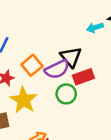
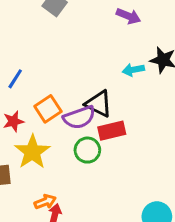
black triangle: (71, 57) -> (99, 104), turned -30

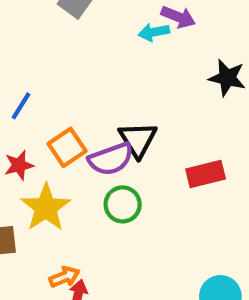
cyan arrow: (133, 70) -> (154, 32), moved
black triangle: (99, 104) -> (138, 140), turned 32
red rectangle: (112, 131) -> (206, 174), moved

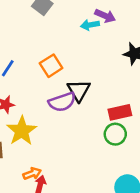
orange square: (67, 147) -> (51, 66), moved
green circle: (123, 204) -> (115, 134), moved

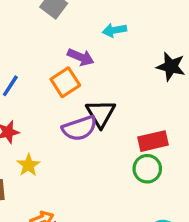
purple arrow: (105, 16) -> (81, 57), moved
yellow star: (22, 131) -> (28, 165), size x0.6

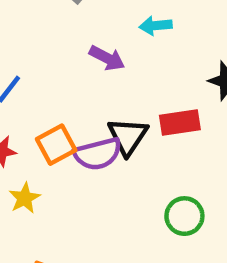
orange square: (65, 82) -> (56, 145), moved
red rectangle: (153, 141) -> (180, 123), moved

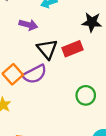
black triangle: (128, 136) -> (47, 49), moved

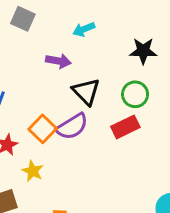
red rectangle: (73, 49) -> (125, 127), moved
green circle: (86, 95) -> (135, 94), moved

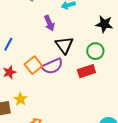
purple arrow: (58, 61) -> (49, 23), turned 49
yellow star: (33, 171) -> (20, 99), moved

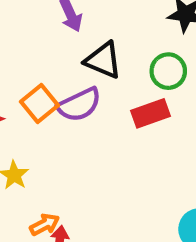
black triangle: (64, 45) -> (103, 60), turned -30

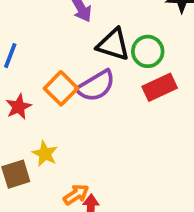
green circle: (168, 71) -> (148, 51), moved

